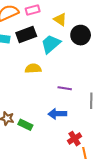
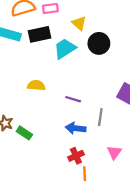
yellow semicircle: (33, 68) -> (36, 85), moved
blue arrow: (57, 114) -> (76, 128), moved

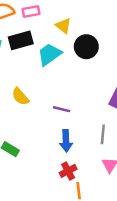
yellow semicircle: (36, 85) -> (20, 96), turned -132
gray line: (100, 117) -> (103, 134), moved
blue arrow: (76, 128) -> (66, 141), turned -96

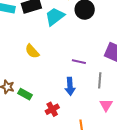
purple line: (62, 109) -> (79, 62), moved
red cross: (68, 171) -> (52, 109), moved

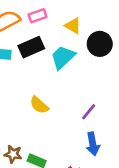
purple line: (79, 62) -> (89, 112), moved, turned -56

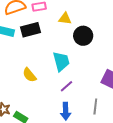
yellow triangle: (73, 26) -> (65, 19), turned -32
cyan trapezoid: (63, 57) -> (61, 61), moved, turned 110

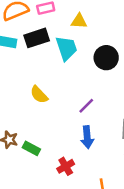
black circle: (83, 36) -> (106, 58), moved
cyan trapezoid: (61, 61) -> (66, 48), moved

